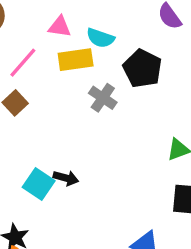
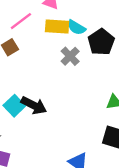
cyan semicircle: (100, 38) -> (76, 27), moved
black arrow: (66, 178) -> (34, 105), size x1.5

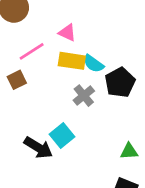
cyan square: (14, 106) -> (62, 136), moved

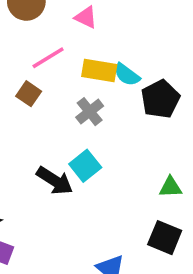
pink triangle: (67, 33) -> (86, 17), moved
brown square: (17, 80) -> (29, 94), turned -30
gray cross: (84, 96) -> (90, 112), moved

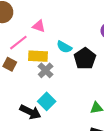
pink triangle: (86, 17) -> (39, 26), moved
yellow rectangle: (99, 71) -> (38, 56), moved

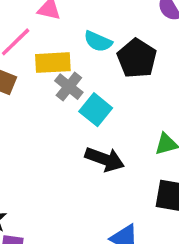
cyan square: (47, 101) -> (96, 110), moved
black arrow: (30, 112) -> (105, 159), moved

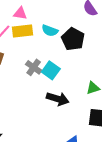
yellow rectangle: (53, 63) -> (23, 31), moved
gray cross: (69, 87) -> (34, 67), moved

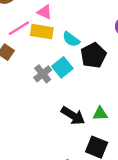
cyan square: (51, 70) -> (62, 67), moved
black arrow: (58, 99) -> (73, 116), moved

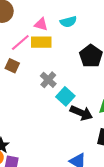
cyan semicircle: (71, 39) -> (68, 22), moved, turned -42
cyan square: (62, 67) -> (65, 96), moved

